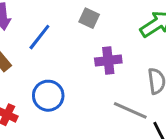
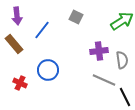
purple cross: (108, 61) -> (99, 51), moved

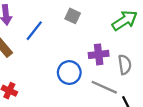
blue circle: (48, 70) -> (69, 73), moved

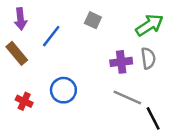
gray semicircle: (125, 65) -> (148, 58), moved
blue circle: (69, 73) -> (63, 90), moved

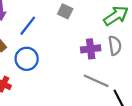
blue circle: (63, 90) -> (27, 59), moved

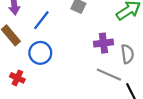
gray semicircle: (115, 46) -> (127, 54), moved

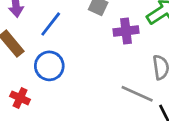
purple cross: (103, 43) -> (126, 31), moved

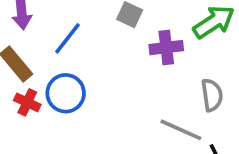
red cross: (20, 98) -> (27, 102), moved

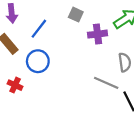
red cross: (27, 102) -> (15, 85), moved

